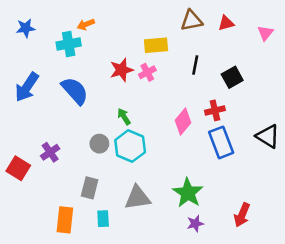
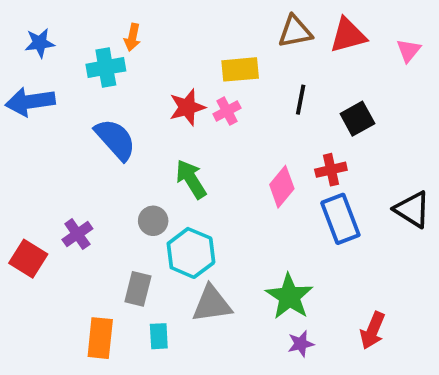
red triangle: (226, 23) -> (348, 35), size x1.5
orange arrow: (86, 24) -> (132, 37), turned -56
blue arrow: (27, 87) -> (30, 102), moved, turned 48
green arrow: (124, 117) -> (191, 179), size x1.5
cyan hexagon: (130, 146) -> (191, 253), moved

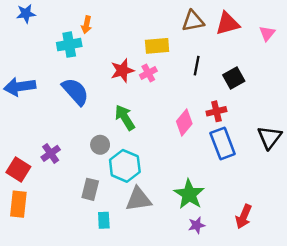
blue star: (40, 43) -> (26, 14), moved
blue arrow: (30, 102) -> (20, 87), moved
black triangle: (412, 209) -> (270, 137), turned 35
orange rectangle: (100, 338) -> (18, 204), moved

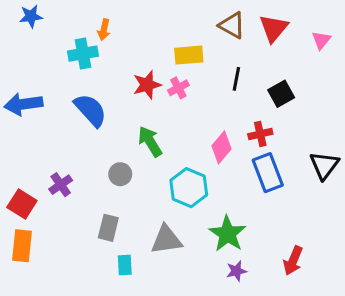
brown triangle: (193, 21) -> (232, 25), turned 40
red triangle: (228, 24) -> (274, 28), turned -35
cyan hexagon: (125, 166) -> (189, 188), moved

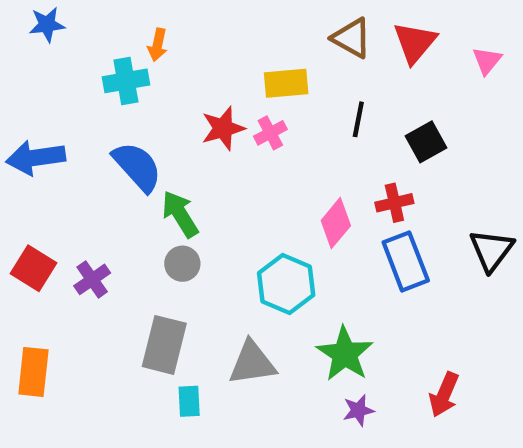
green arrow: (150, 141) -> (180, 214), moved
red square: (22, 204) -> (33, 268), moved
gray rectangle: (108, 228) -> (164, 345), size x1.4

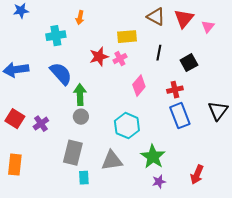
orange arrow: (158, 45) -> (80, 18), moved
pink triangle: (487, 61) -> (208, 27), moved
green arrow: (180, 214) -> (80, 95), turned 30
pink diamond: (336, 223) -> (139, 86), moved

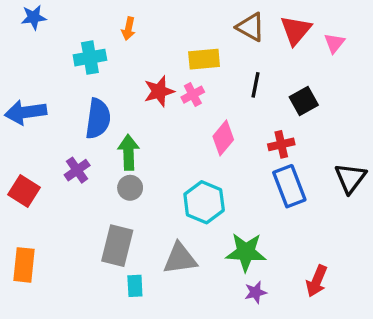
blue semicircle: (61, 74) -> (98, 119), turned 50
purple cross: (41, 124) -> (77, 170), moved
green star: (153, 157) -> (246, 252), turned -30

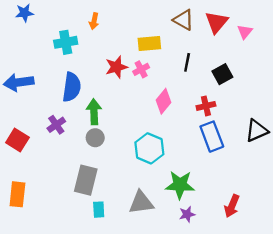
black triangle: (350, 178) -> (257, 131), turned 30
gray triangle: (180, 259) -> (141, 203), moved

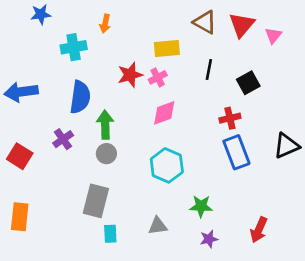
blue star: (24, 13) -> (41, 14), moved
pink diamond: (164, 101) -> (164, 113), moved, turned 30
green star: (180, 185) -> (201, 206), size x0.7
gray triangle: (141, 203) -> (158, 226), size x0.7

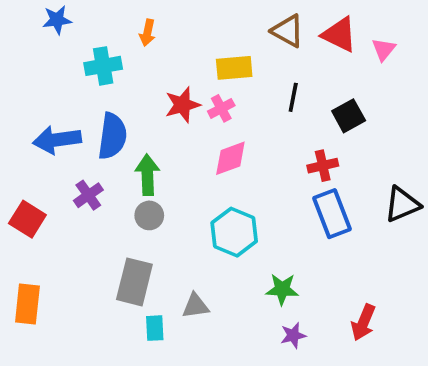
red triangle: (242, 25) -> (339, 35), turned -44
blue arrow: (21, 92) -> (57, 140), moved
gray triangle: (158, 226) -> (195, 306), moved

